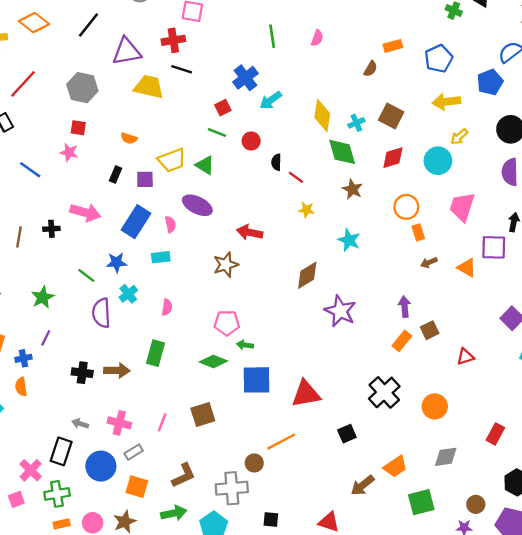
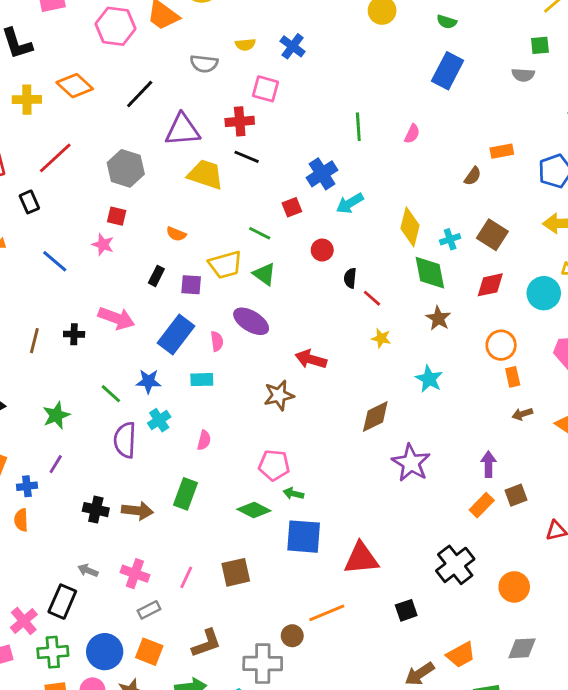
green line: (217, 132) -> (260, 233), moved
blue circle: (101, 466) -> (105, 652), moved

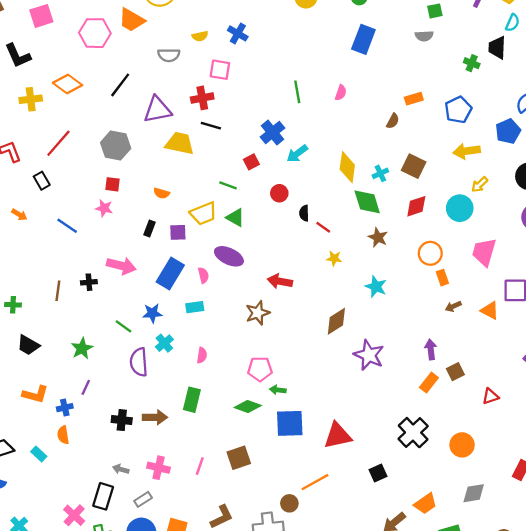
gray rectangle: (149, 610) -> (143, 499), moved

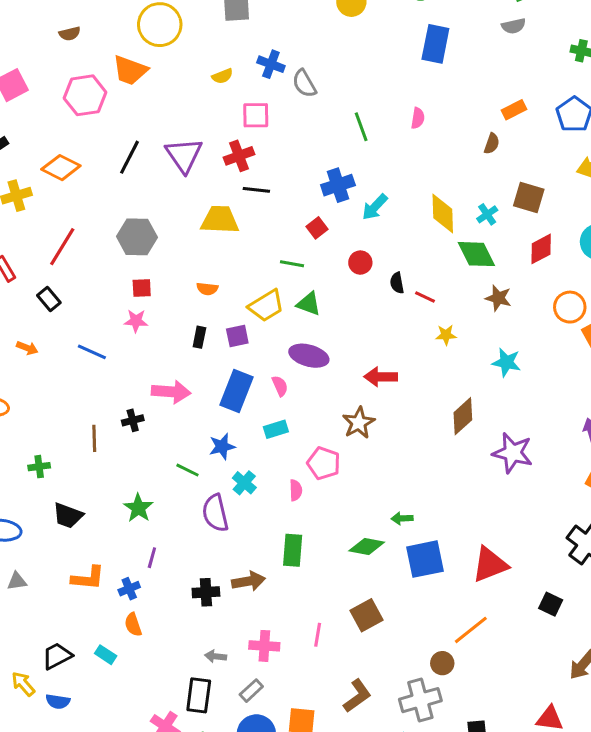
gray semicircle: (169, 55) -> (304, 84), moved, turned 70
purple triangle: (157, 110) -> (184, 155), moved, turned -44
blue cross: (272, 132) -> (338, 185), turned 30
pink pentagon: (260, 369) -> (324, 463), moved, turned 30
black square: (378, 473) -> (551, 604), turned -30

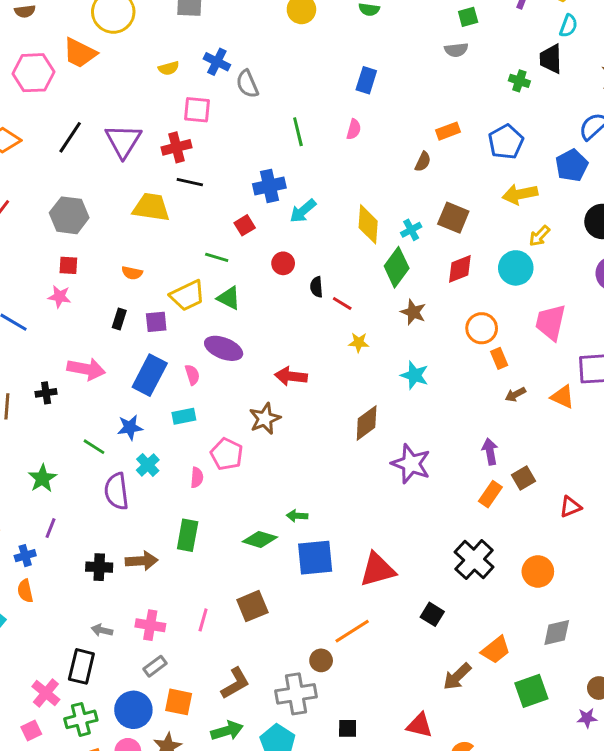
blue rectangle: (435, 44) -> (366, 80), moved, size x0.7
green diamond: (476, 254) -> (397, 267), turned 57
gray rectangle: (251, 691) -> (155, 666), moved

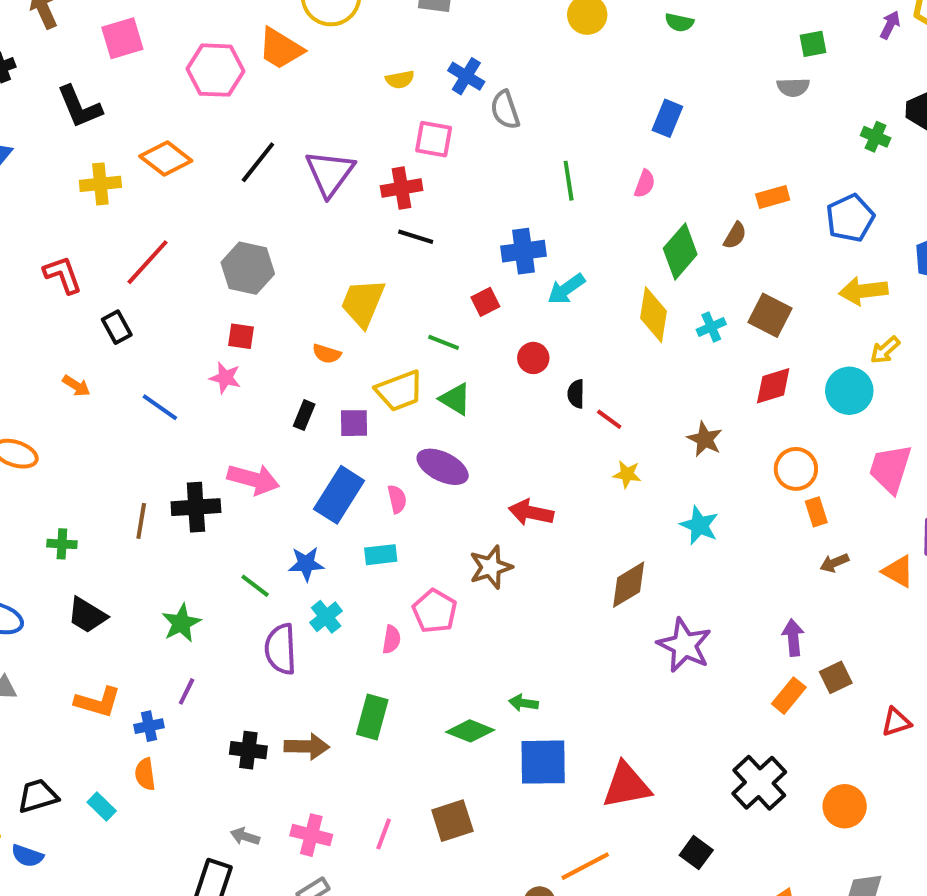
yellow trapezoid: (151, 207) -> (363, 303), moved, turned -81
green diamond: (397, 267) -> (680, 251), moved
black cross: (46, 393) -> (196, 507), size x1.6

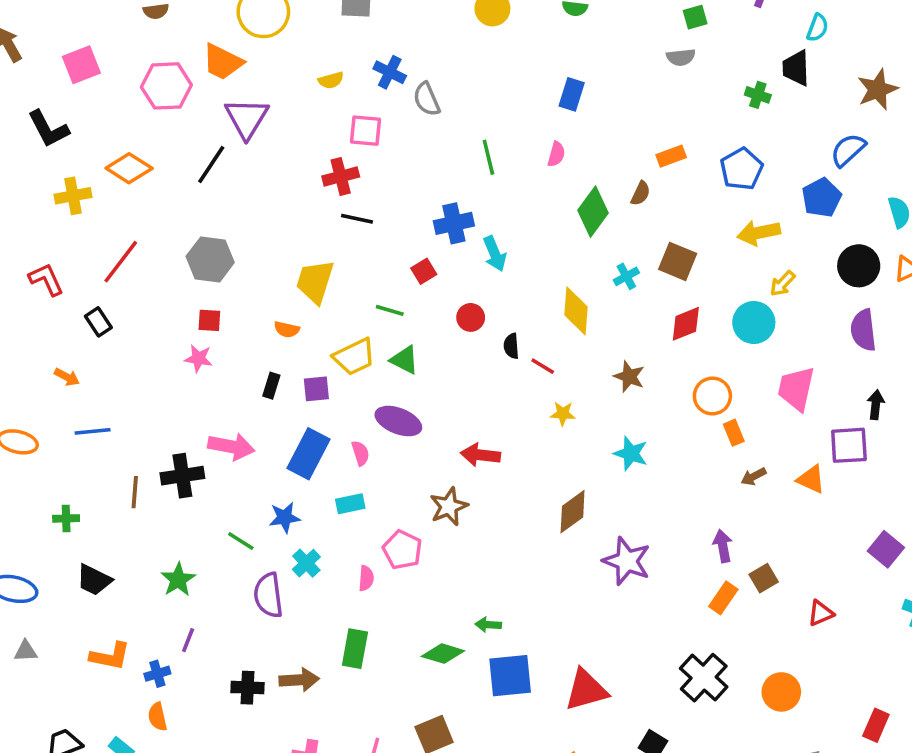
purple triangle: (330, 173) -> (247, 118), moved
cyan arrow: (566, 289) -> (495, 254), turned -72
yellow diamond: (654, 315) -> (576, 311), moved
blue line: (160, 407) -> (93, 431), moved, turned -36

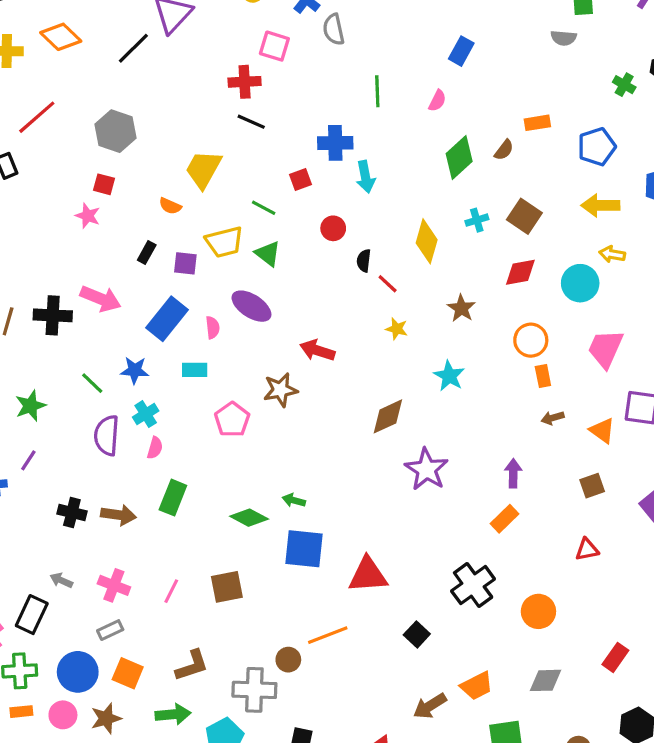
yellow arrow: (782, 284) -> (612, 254), turned 45
pink semicircle: (366, 578) -> (155, 448), moved
brown square: (764, 578) -> (592, 486), moved

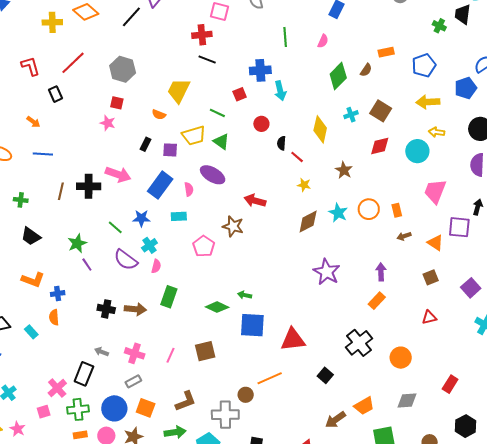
orange circle: (531, 340) -> (369, 209), moved
brown star: (280, 390) -> (233, 226), turned 30
brown diamond: (388, 416) -> (308, 222), moved
purple semicircle: (107, 435) -> (126, 260), turned -55
purple line: (28, 460) -> (87, 265), moved, turned -64

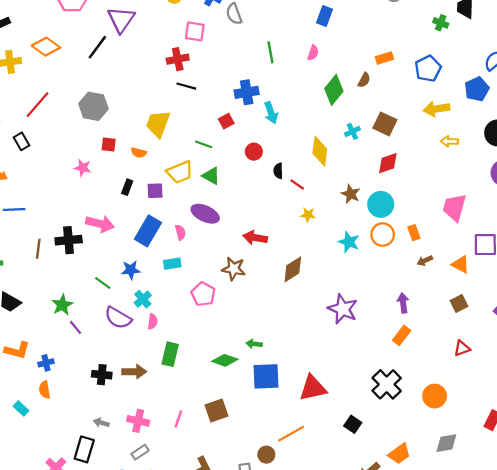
red square: (117, 103) -> (109, 144), moved
cyan circle: (417, 151) -> (381, 204), moved
brown diamond: (308, 222) -> (293, 269), moved

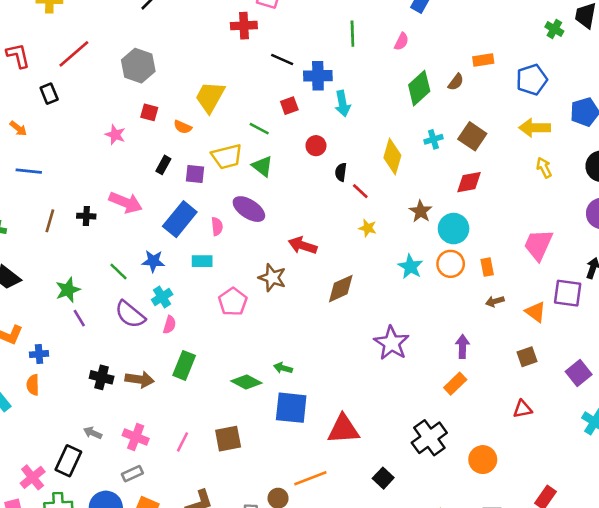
black line: (186, 86) -> (282, 60), moved
yellow arrow: (450, 141) -> (544, 168), turned 54
black cross: (69, 240) -> (86, 216), size x0.6

